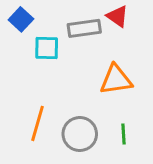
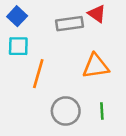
cyan square: (47, 48) -> (18, 46), moved
orange line: (38, 123) -> (38, 74), moved

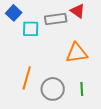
cyan square: (18, 46) -> (31, 29), moved
orange line: (38, 74) -> (27, 78), moved

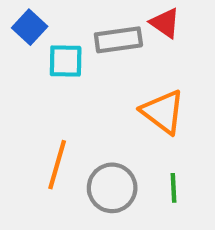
orange triangle: (77, 53) -> (163, 112), turned 45

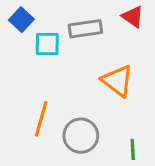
red triangle: (165, 23) -> (133, 17), moved
green line: (173, 188) -> (133, 149), moved

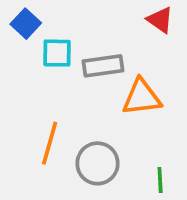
gray rectangle: (85, 29) -> (103, 66), moved
orange triangle: (117, 81) -> (142, 97), turned -44

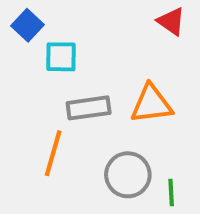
gray rectangle: (103, 66) -> (89, 108), moved
gray circle: (97, 163) -> (128, 175), moved

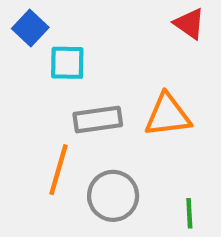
gray circle: (128, 175) -> (113, 196), moved

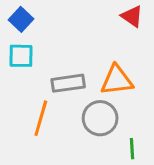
cyan square: (67, 63) -> (21, 56), moved
gray circle: (113, 196) -> (100, 118), moved

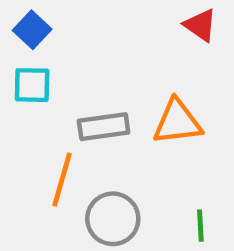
gray circle: (100, 118) -> (113, 219), moved

